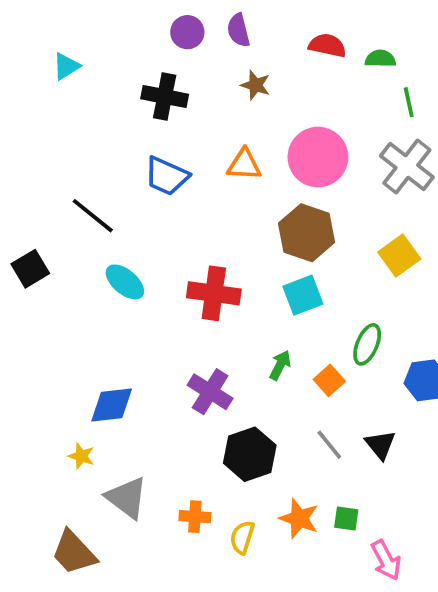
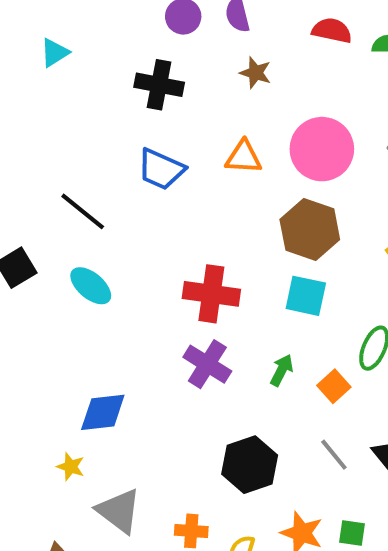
cyan ellipse: (125, 282) -> (91, 286), moved
cyan square: (303, 295) -> (306, 296), turned 33
purple cross: (210, 392) -> (207, 364), moved

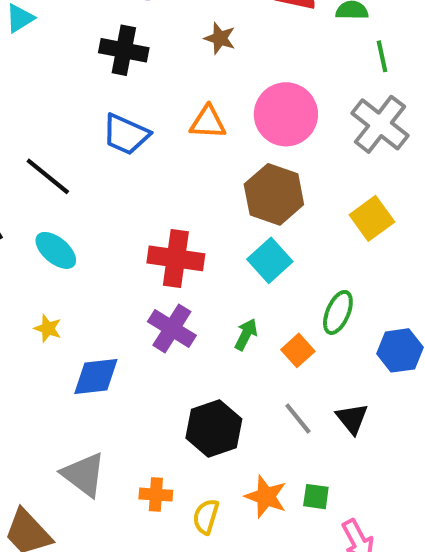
cyan square: (306, 296) -> (270, 260), turned 36
blue diamond: (103, 412) -> (96, 376), moved
yellow star: (71, 467) -> (48, 328), moved

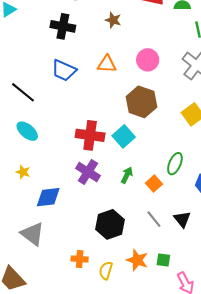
pink circle: (286, 114) -> (148, 60), size x0.7
cyan square: (270, 260) -> (124, 136), moved
gray triangle: (84, 475) -> (32, 234), moved

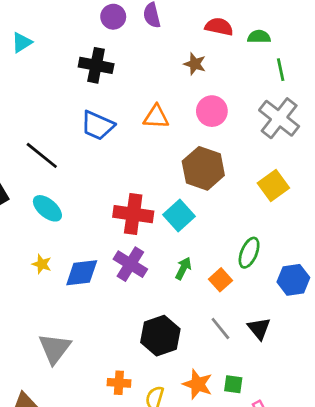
brown star: (113, 20) -> (195, 64), moved
blue diamond: (48, 197) -> (82, 273), moved
gray triangle: (32, 234) -> (55, 348), turned 30

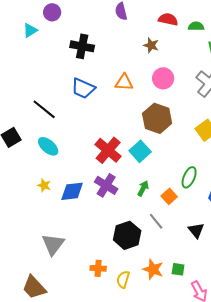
purple circle: (113, 17) -> (52, 12), moved
red cross: (133, 214) -> (108, 150), turned 32
gray line: (220, 328) -> (156, 221), moved

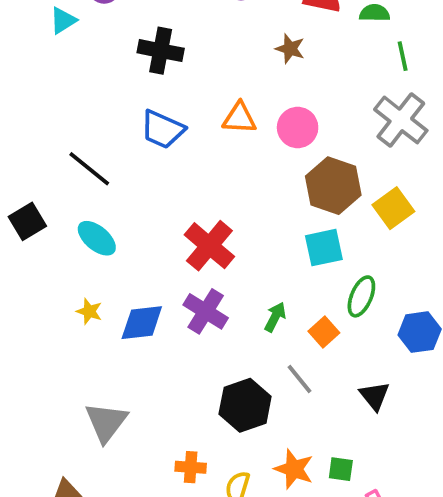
pink circle: (163, 78) -> (298, 127), moved
brown hexagon: (157, 118) -> (333, 186), moved
cyan square: (140, 151) -> (324, 248), moved, turned 30

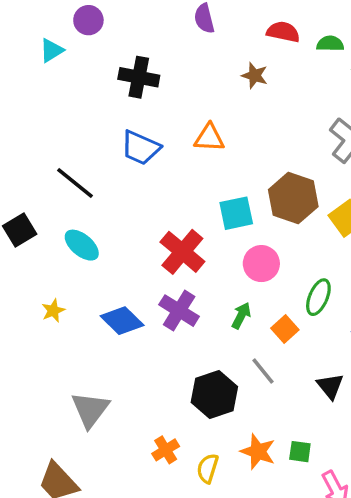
pink circle: (298, 127) -> (261, 264), moved
cyan square: (324, 248) -> (236, 213), moved
yellow star: (89, 311) -> (53, 311), moved, turned 30
blue diamond: (142, 323) -> (122, 321), turned 51
orange cross: (191, 467) -> (166, 450), turned -36

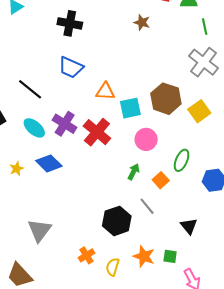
orange triangle: (209, 138) -> (105, 91), moved
purple cross: (179, 311) -> (65, 124), moved
blue diamond: (122, 321) -> (49, 163), moved
black triangle: (330, 386) -> (189, 226), moved

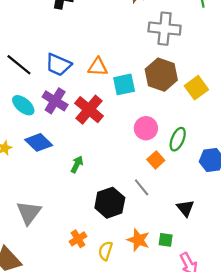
gray cross: (203, 62) -> (165, 29), moved, turned -32
blue trapezoid: (71, 67) -> (58, 65), moved
pink circle: (146, 139) -> (146, 128), moved
green arrow: (133, 172) -> (77, 164), moved

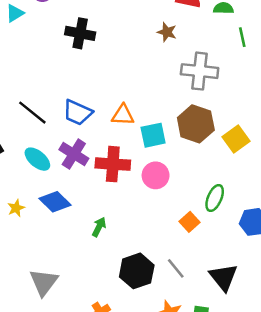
red cross: (89, 110) -> (113, 164), turned -36
pink circle: (146, 128) -> (156, 175), moved
gray line: (142, 187) -> (176, 268), moved
black triangle: (185, 208) -> (223, 277), size x1.4

